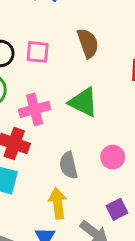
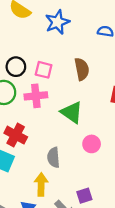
pink cross: (35, 109) -> (36, 96), moved
pink circle: (113, 157) -> (92, 144), moved

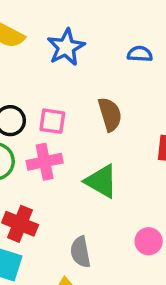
pink circle: (92, 144) -> (149, 241), moved

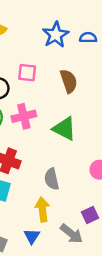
blue star: (66, 47) -> (56, 35), moved
pink square: (52, 121) -> (27, 73), moved

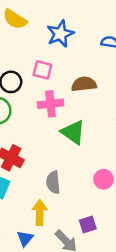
blue star: (56, 35) -> (60, 34), moved
brown semicircle: (69, 81) -> (84, 84), turned -85
pink cross: (24, 116) -> (51, 104), moved

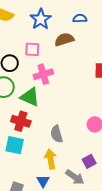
brown semicircle: (84, 84) -> (64, 39), moved
green triangle: (73, 132) -> (30, 97), moved

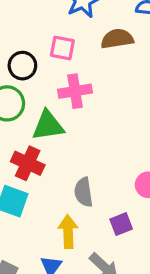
green triangle: (30, 97) -> (48, 125), turned -40
purple square: (89, 161) -> (121, 224), moved

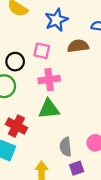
green triangle: (48, 125) -> (49, 109), moved
gray semicircle: (84, 192) -> (66, 147), moved

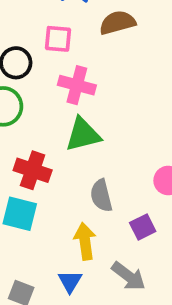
pink cross: (49, 80) -> (77, 85), turned 30
gray semicircle: (66, 147) -> (101, 196), moved

